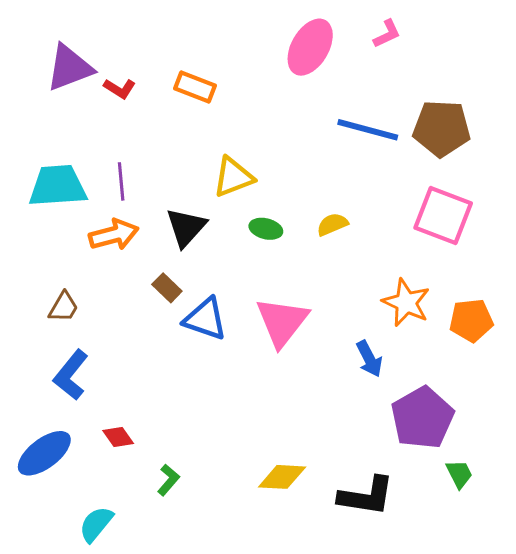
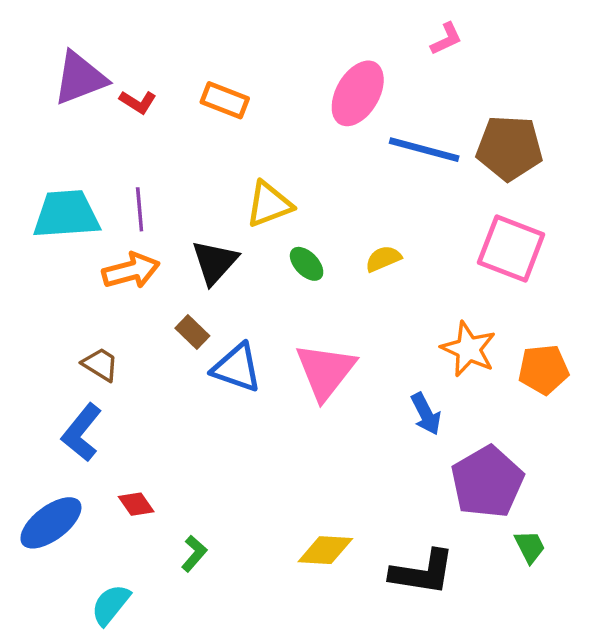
pink ellipse: (310, 47) -> (358, 93), moved
green ellipse: (266, 229) -> (307, 264), turned 32
brown trapezoid: (64, 307) -> (100, 364), moved, turned -88

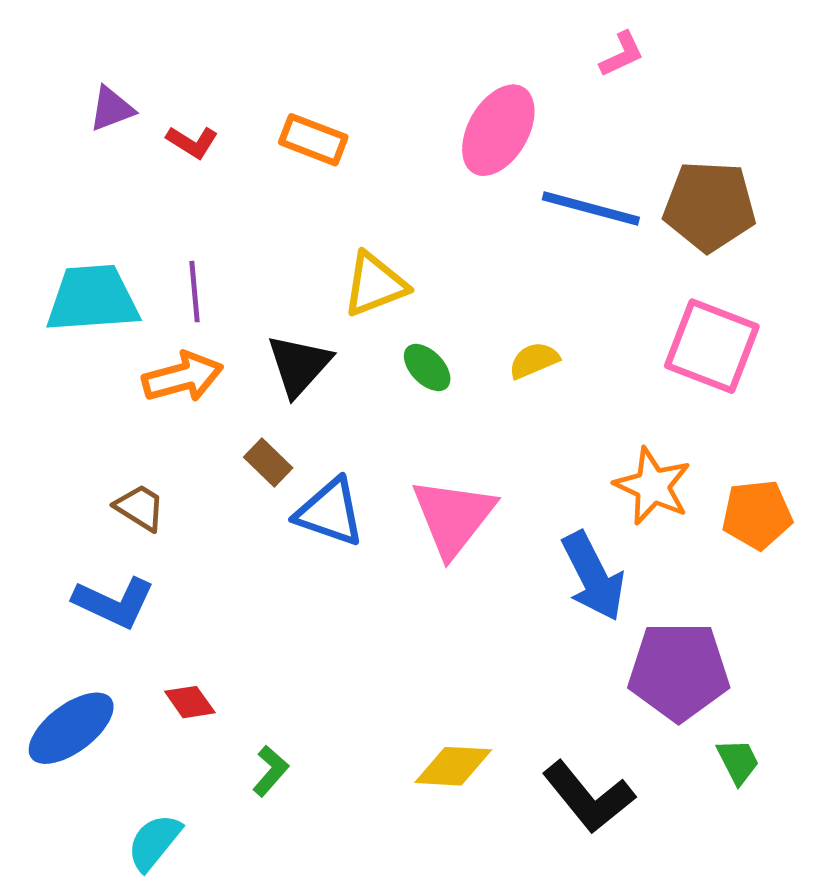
purple triangle: (80, 78) -> (111, 109), size x0.6
blue arrow: (426, 414) -> (593, 576), size x1.5
blue L-shape: (82, 433) -> (114, 602), turned -104
purple pentagon: (487, 482) -> (679, 671), turned 30
black L-shape: (422, 572) -> (589, 797), turned 42

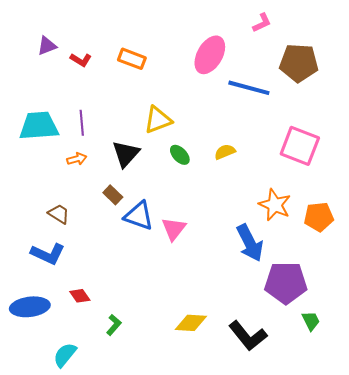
brown pentagon: (710, 206) -> (299, 63), moved
orange arrow: (183, 377) -> (77, 159), size x0.6
pink triangle: (453, 517) -> (174, 229), moved, size x0.7
blue ellipse: (71, 728) -> (30, 307), turned 30

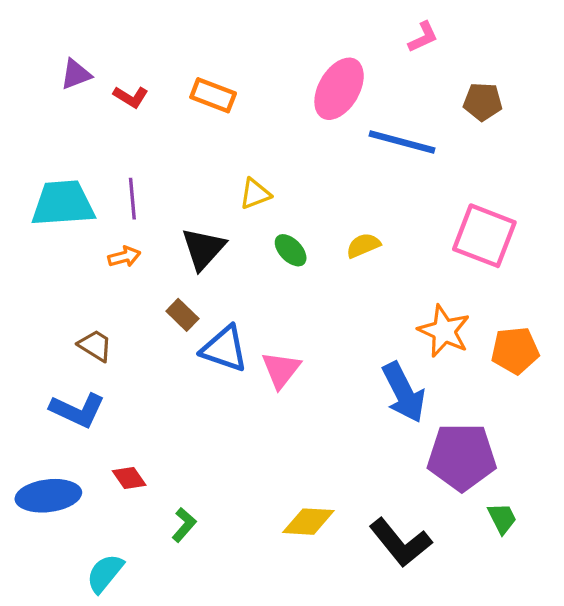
brown pentagon: (299, 63) -> (483, 102), size x0.6
yellow triangle: (158, 120) -> (255, 194), size x0.7

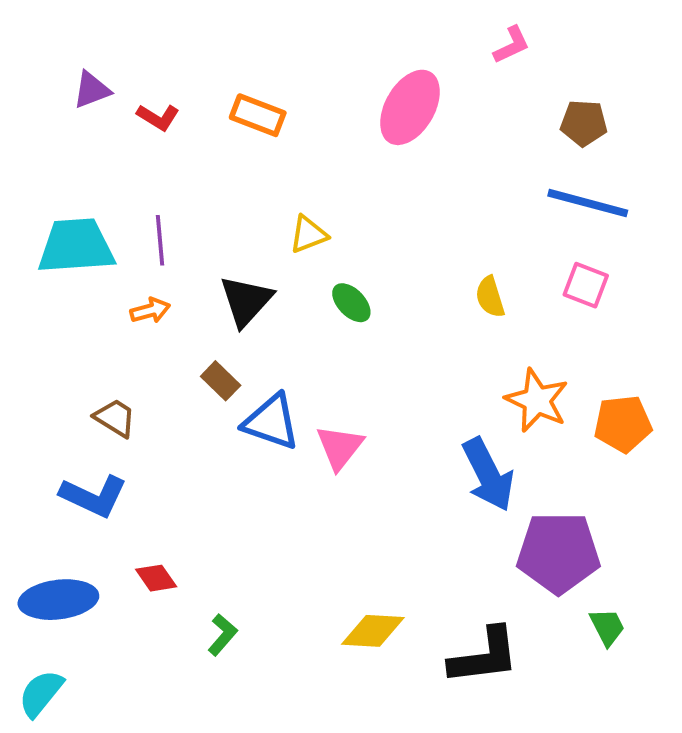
blue line: (402, 142) -> (588, 203), moved
pink square: (484, 236) -> (586, 285), size x0.6
yellow semicircle: (363, 245) -> (490, 297), moved, turned -84
black L-shape: (400, 543) -> (484, 656), turned -58
cyan semicircle: (105, 573) -> (41, 693), moved

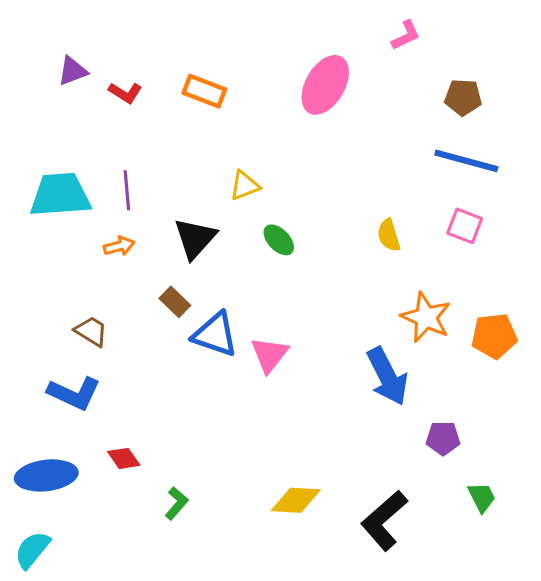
purple pentagon: (558, 553) -> (443, 438), size x0.5
black L-shape: (484, 656) -> (384, 520), turned 146

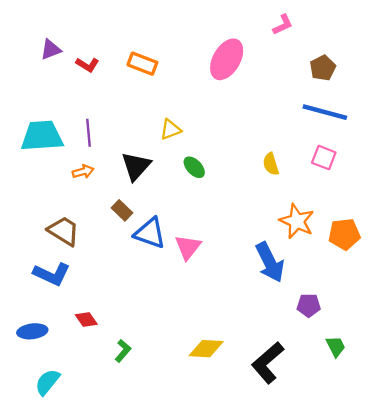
brown pentagon: (463, 97) -> (323, 68), turned -30
brown trapezoid: (91, 331) -> (64, 231), size x1.4
blue ellipse: (46, 475) -> (32, 331), size x0.7
cyan semicircle: (32, 550) -> (47, 382), moved

